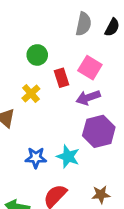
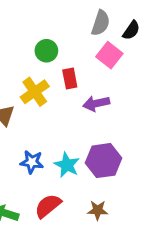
pink square: (90, 68) -> (109, 55), moved
yellow cross: (31, 93) -> (35, 92), size x1.4
purple hexagon: (99, 131) -> (104, 161), moved

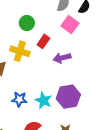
red rectangle: (70, 79) -> (43, 41), turned 48
yellow cross: (35, 92) -> (20, 51), turned -36

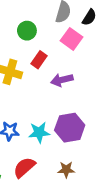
green circle: (27, 23) -> (27, 31), moved
cyan star: (43, 100) -> (39, 132), turned -30

